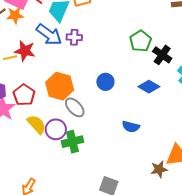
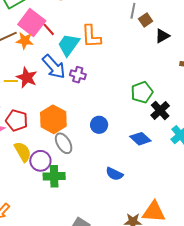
red pentagon: (24, 95) -> (17, 120), turned -30

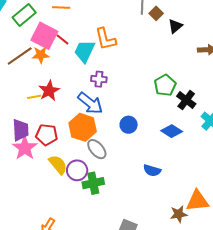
blue arrow: (54, 67) -> (90, 103), moved
red star: (27, 77) -> (49, 91), turned 30

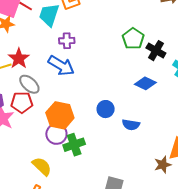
blue circle: (129, 125) -> (106, 109), moved
orange hexagon: (83, 127) -> (60, 115), moved
gray ellipse: (97, 149) -> (29, 84), moved
yellow semicircle: (58, 165) -> (42, 166), moved

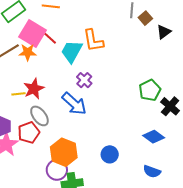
purple cross: (67, 41) -> (84, 80), turned 35
red pentagon: (22, 102) -> (29, 132), turned -30
blue semicircle: (131, 125) -> (152, 172), moved

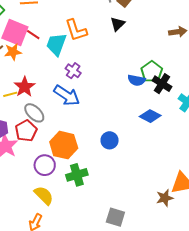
black triangle: (164, 32) -> (118, 24), moved
green pentagon: (150, 90) -> (152, 72), moved
purple circle: (57, 170) -> (45, 165), moved
blue semicircle: (152, 172) -> (136, 80), moved

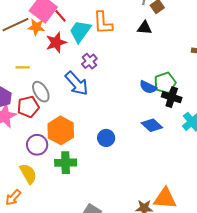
black triangle: (118, 24) -> (145, 28), turned 35
black cross: (162, 84) -> (172, 97), turned -30
red star: (25, 87) -> (56, 42), moved

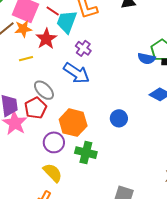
red line: (60, 16) -> (53, 11), moved
yellow line: (23, 67) -> (26, 59), moved
green cross: (66, 163) -> (86, 153), turned 30

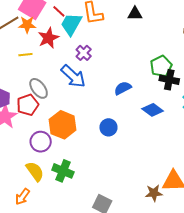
blue semicircle: (146, 59) -> (123, 88), moved, turned 132
green cross: (86, 153) -> (63, 171), moved

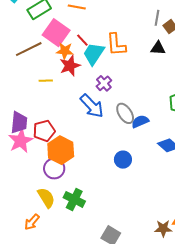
orange star: (27, 25) -> (65, 51), moved
gray ellipse: (39, 88) -> (125, 113), moved
orange hexagon: (63, 125) -> (61, 150), moved

